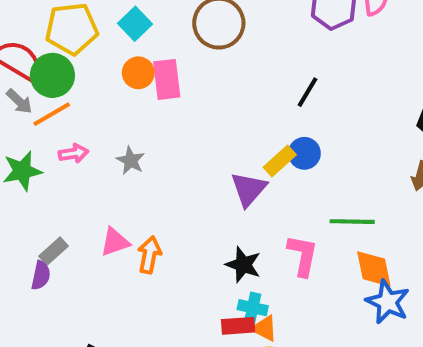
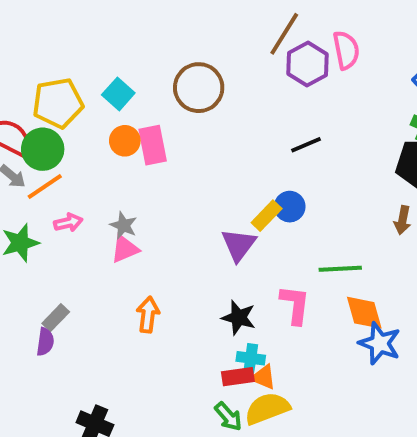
black line: (308, 92) -> (306, 145), moved, turned 40
pink triangle: (115, 242) -> (125, 249), moved

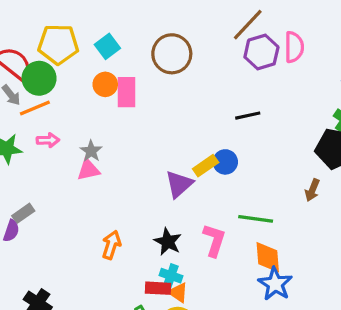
orange arrow: (148, 315) -> (111, 245), moved

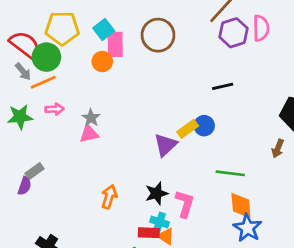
pink rectangle: (127, 92) -> (115, 44), moved
pink L-shape: (214, 240) -> (185, 204), moved
black star: (168, 242) -> (157, 193), turned 30

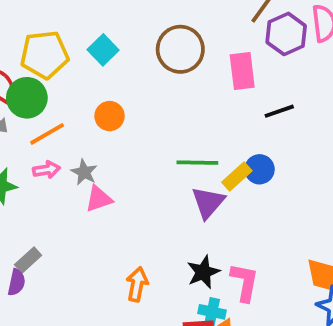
pink rectangle: (115, 44) -> (242, 71), moved
orange circle: (102, 62) -> (110, 116), moved
orange line: (43, 82) -> (47, 134), moved
gray star: (91, 118) -> (84, 172), moved
green line: (230, 173) -> (197, 163), moved

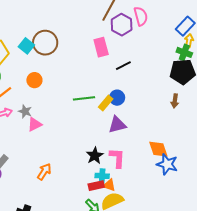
brown circle: (180, 49) -> (45, 43), moved
purple triangle: (208, 202) -> (117, 125), moved, turned 42
orange arrow: (137, 284) -> (44, 172), moved, turned 30

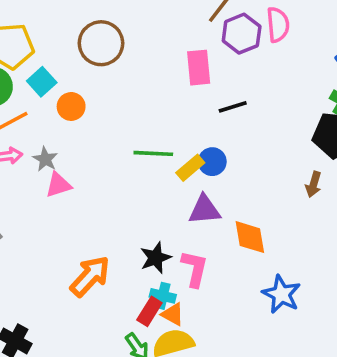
cyan square: (26, 46) -> (42, 82), moved
orange diamond: (158, 149) -> (250, 237), moved
orange arrow: (44, 172) -> (90, 276), moved, size x1.4
red rectangle: (96, 186) -> (149, 311), turned -56

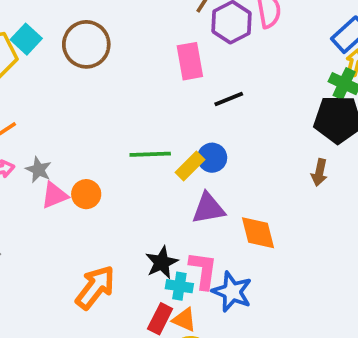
cyan square: (42, 82) -> (26, 39), moved
orange circle: (71, 106) -> (86, 194), moved
blue star: (281, 294) -> (232, 292), moved
cyan cross: (163, 296) -> (179, 286), moved

